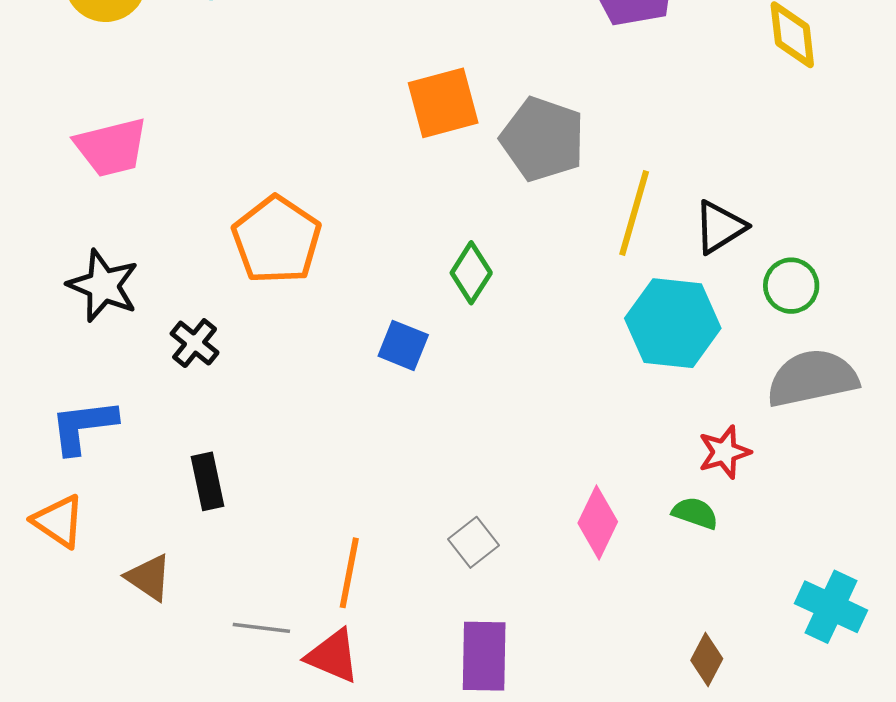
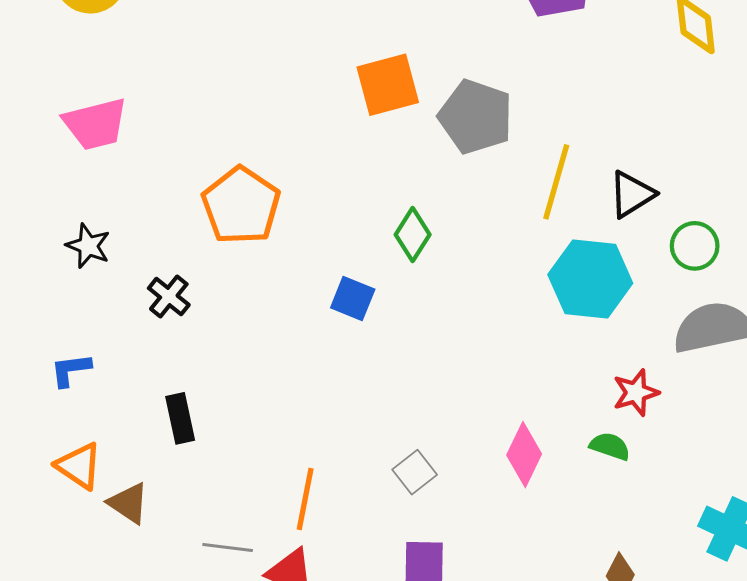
black star: (103, 286) -> (88, 246), size x0.7
blue L-shape: (83, 426) -> (71, 370), size x0.7
orange triangle: (59, 521) -> (79, 466), moved

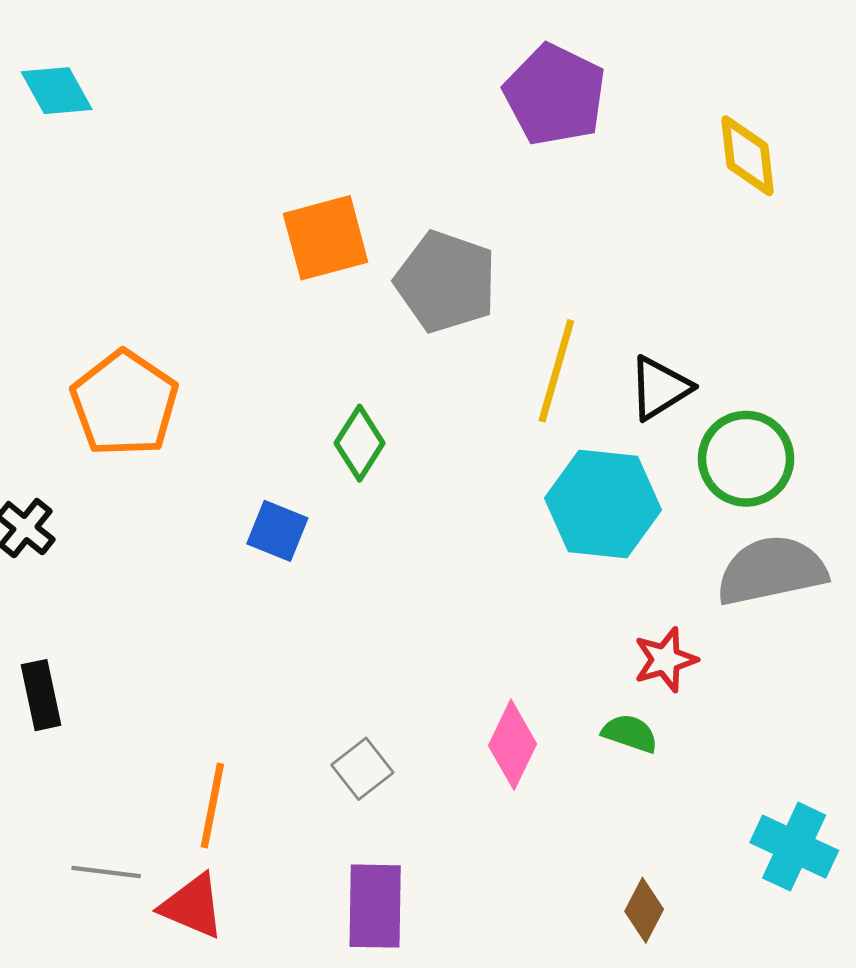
green circle: (695, 246) -> (746, 459), size x1.4

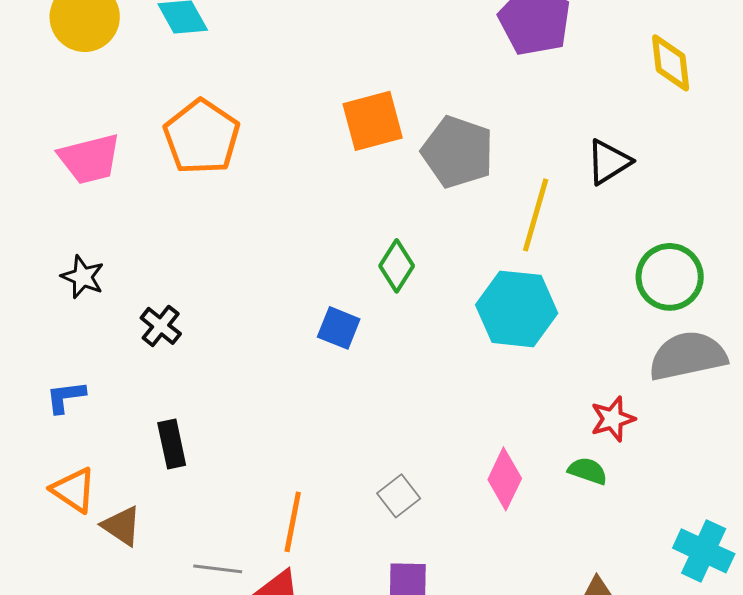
black triangle: (660, 388) -> (609, 162), moved
orange pentagon: (125, 403) -> (202, 137), moved
cyan hexagon: (603, 504) -> (517, 309), moved

